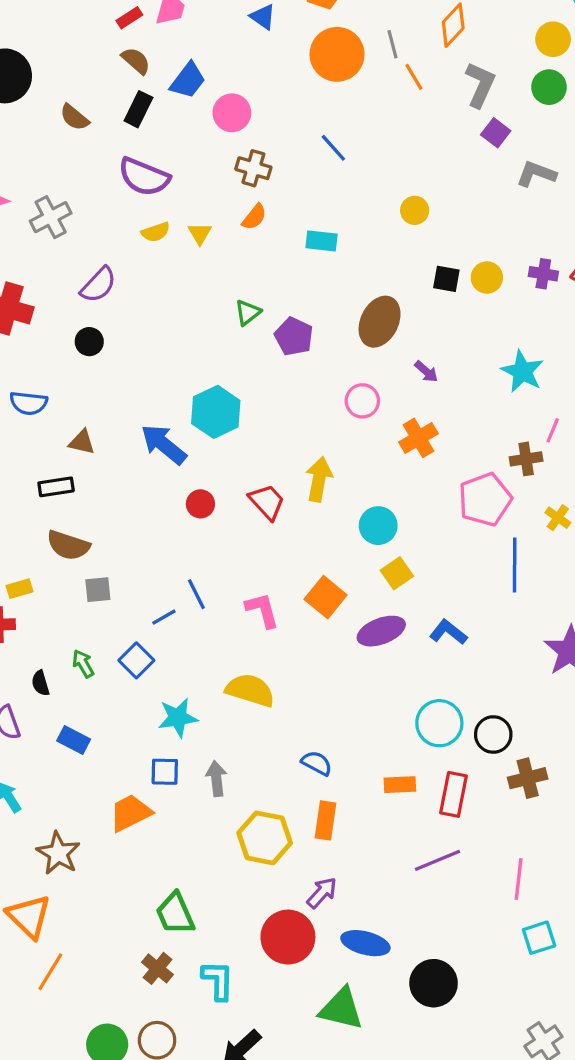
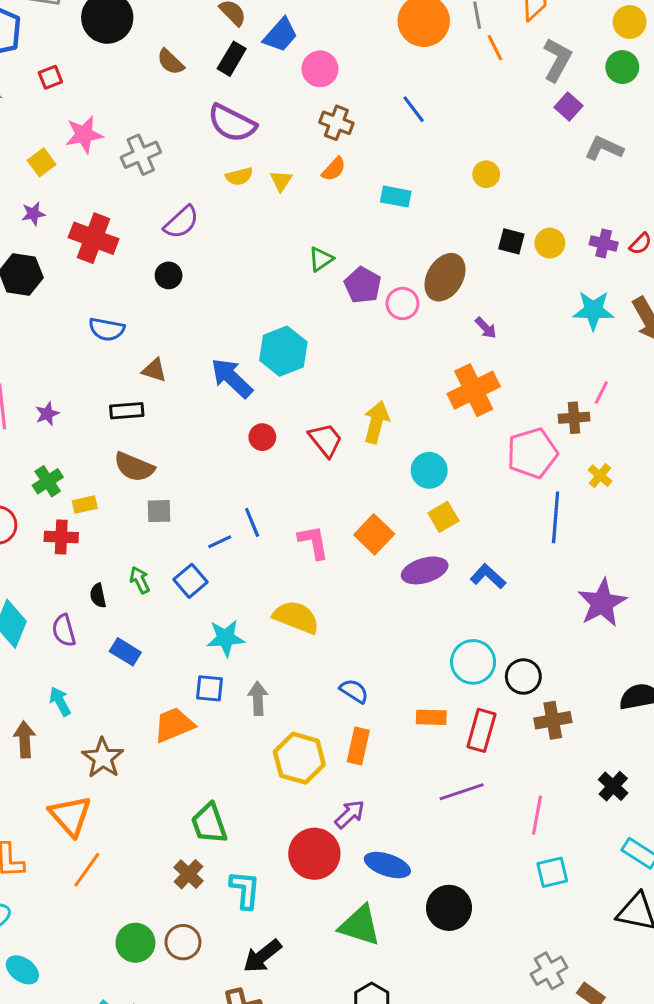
cyan star: (522, 371) -> (593, 310), moved, turned -30
pink circle: (362, 401) -> (403, 303), moved
orange cross: (419, 438) -> (474, 390), size x1.4

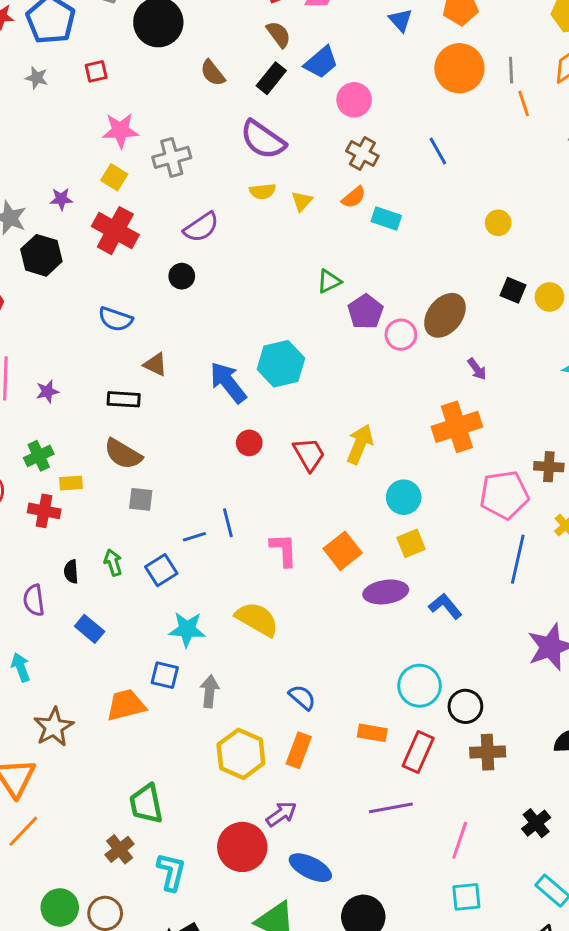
yellow square: (42, 162) -> (114, 177), moved, turned -30
cyan rectangle: (396, 197) -> (386, 219), moved

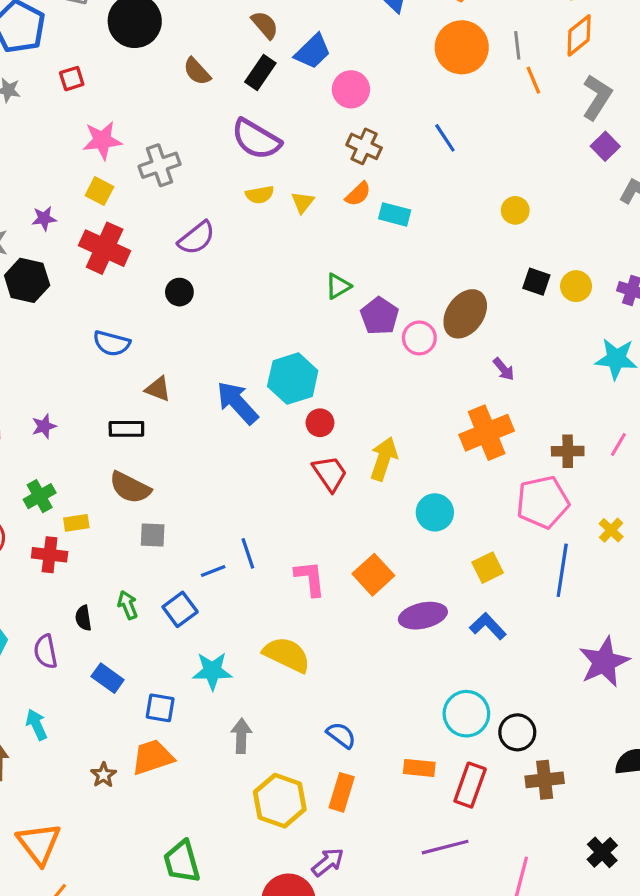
red circle: (249, 443) -> (320, 423), moved
brown cross: (549, 467) -> (568, 451), moved
yellow square: (411, 543) -> (488, 568), moved
blue square: (165, 675) -> (160, 708), moved
brown star: (54, 727) -> (103, 775), moved, size x0.6

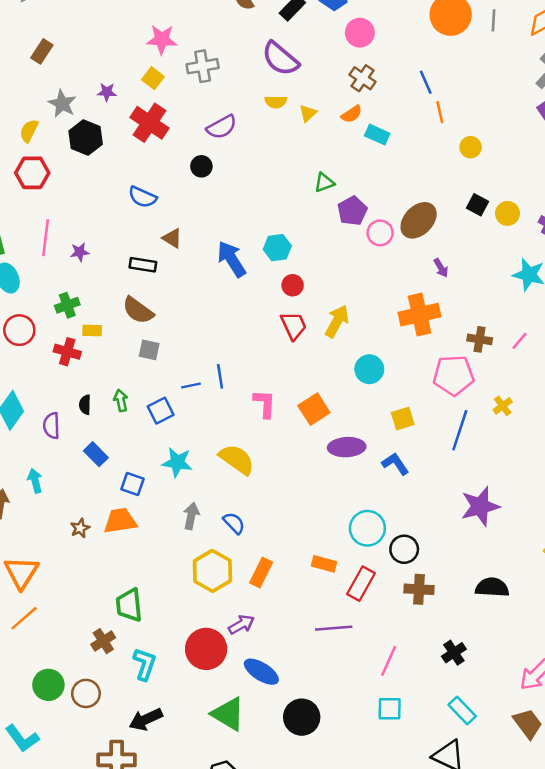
orange line: (533, 80) -> (440, 112), moved
cyan hexagon: (293, 379) -> (277, 248), size x0.7
blue semicircle: (341, 735) -> (234, 523), moved

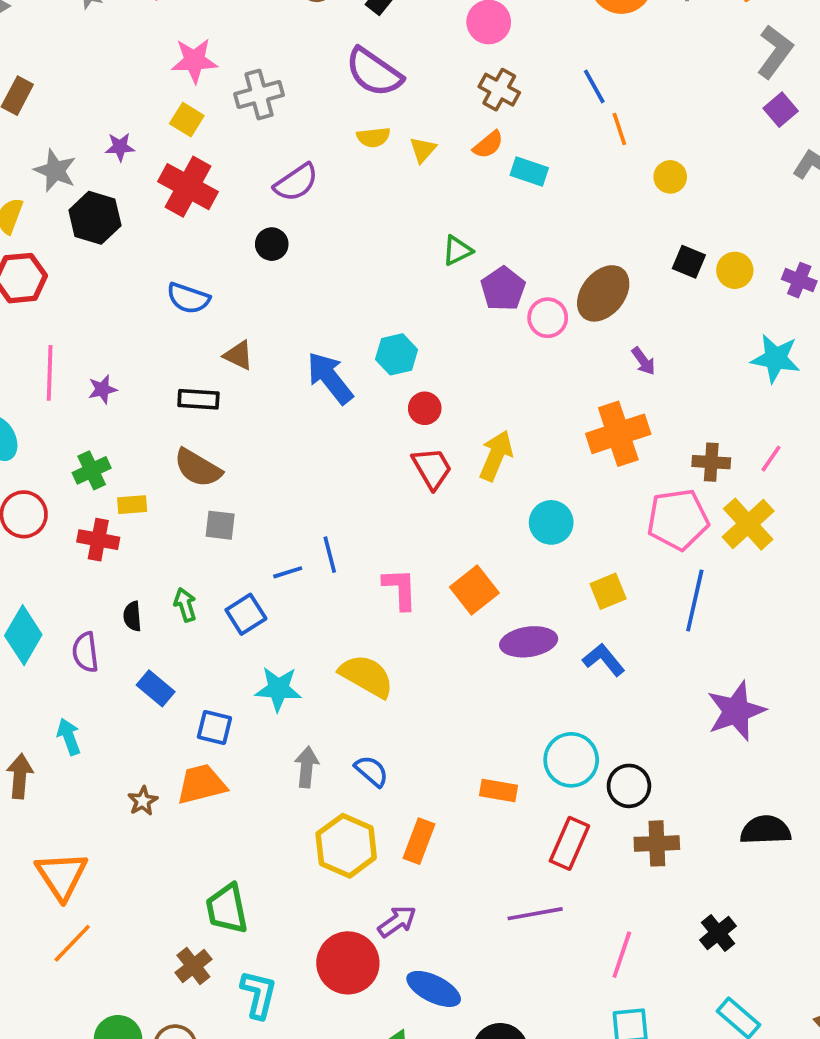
yellow cross: (503, 406) -> (748, 524), moved, size x1.8
orange rectangle: (324, 564) -> (499, 790), moved

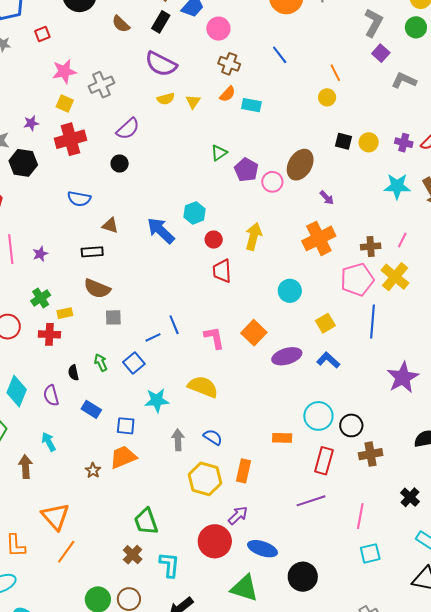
orange line: (619, 129) -> (335, 73), moved
red cross: (188, 187) -> (71, 139), turned -36
yellow arrow: (496, 456) -> (254, 236), moved
red trapezoid: (432, 468) -> (222, 271), turned -145

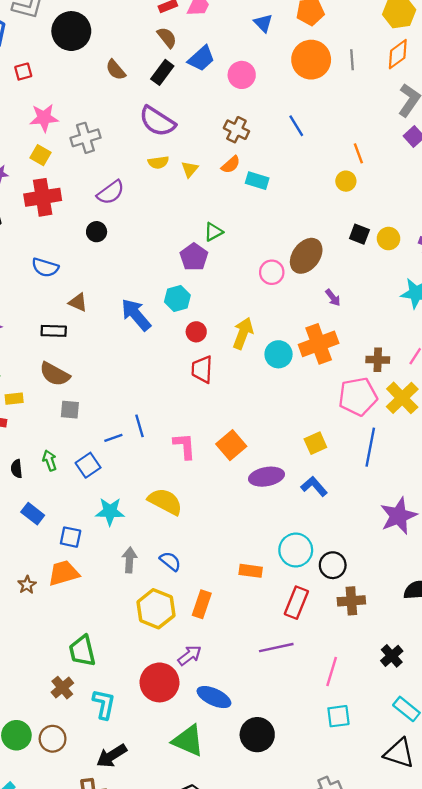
pink circle: (218, 29) -> (242, 75), moved
purple pentagon: (246, 170) -> (194, 257), moved
cyan circle: (290, 291) -> (279, 354), moved

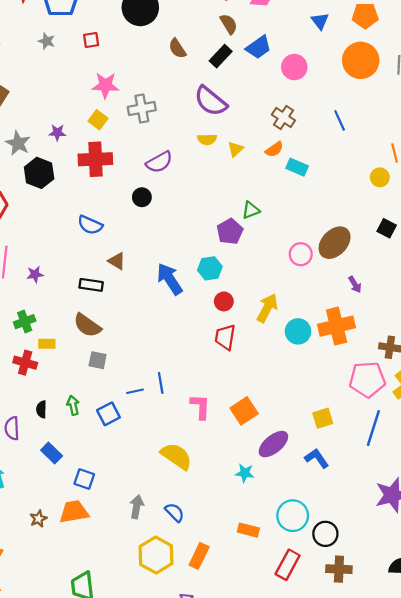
purple ellipse: (266, 477) -> (273, 444), turned -36
cyan star: (110, 511) -> (245, 473), moved, size x0.7

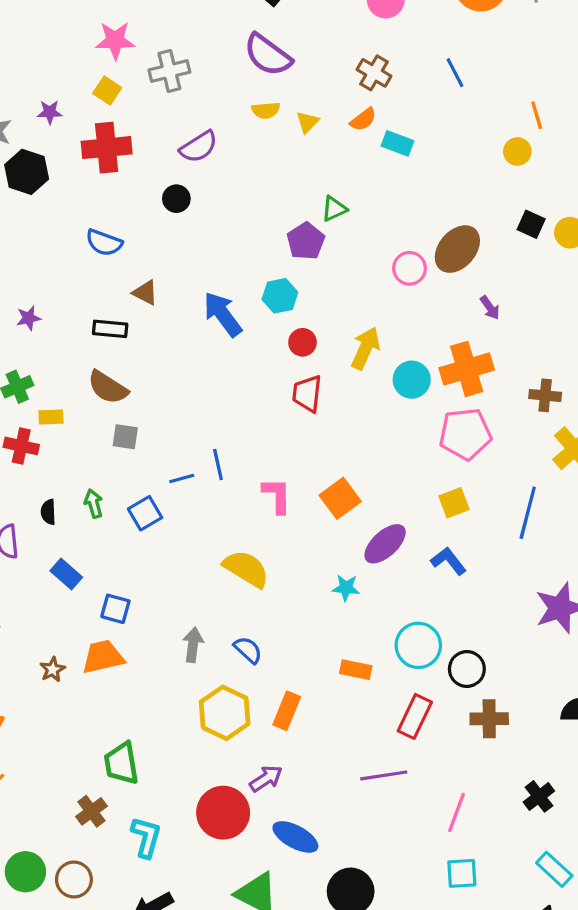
pink pentagon: (367, 379) -> (465, 434), moved

